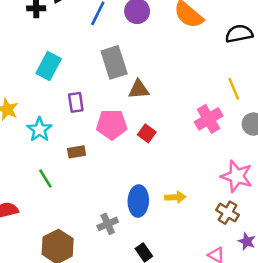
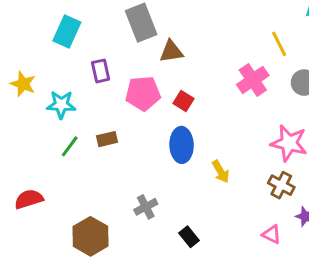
cyan star: (39, 130) -> (61, 105), turned -30
brown rectangle: (77, 152) -> (107, 139), moved
green line: (45, 179) -> (70, 146), moved, turned 72
yellow arrow: (175, 197) -> (221, 172), turned 66
blue ellipse: (138, 201) -> (182, 145), moved

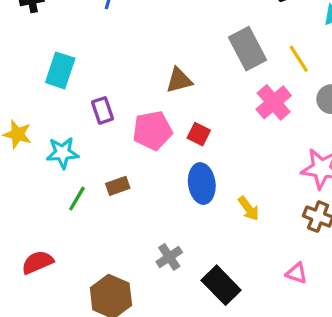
gray rectangle: (141, 23) -> (247, 49), moved
pink triangle: (272, 234) -> (297, 273), moved
black rectangle: (189, 237) -> (221, 285), size x1.6

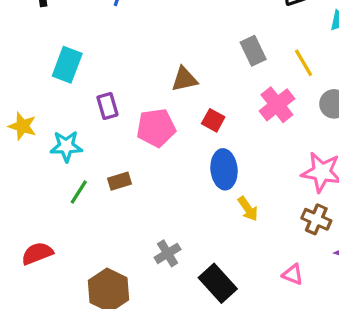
gray rectangle: (247, 49) -> (253, 51), size x0.7
red square: (199, 134) -> (213, 120), moved
blue ellipse: (202, 184) -> (224, 169), moved

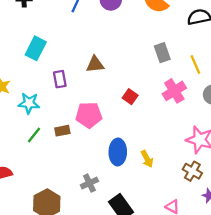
brown triangle: (184, 79) -> (95, 64), moved
pink pentagon: (156, 128) -> (89, 115), moved
blue ellipse: (224, 169) -> (118, 152), moved

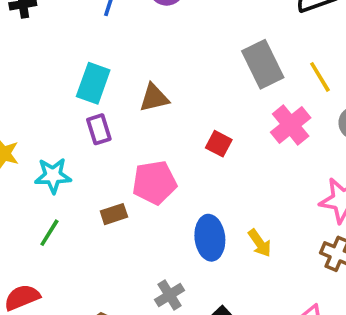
cyan rectangle: (36, 48) -> (93, 83), moved
gray rectangle: (162, 53) -> (263, 64), size x1.4
green line: (34, 135) -> (49, 233), moved

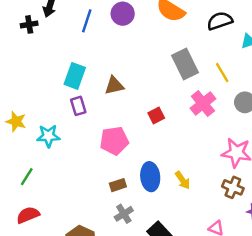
red square: (219, 144) -> (156, 116), turned 35
brown rectangle: (114, 214) -> (118, 185), moved
green line: (49, 233) -> (27, 177), moved

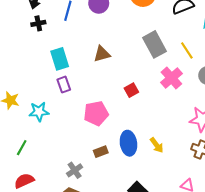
black cross: (29, 24) -> (38, 23), moved
cyan rectangle: (75, 76) -> (60, 59), turned -35
brown triangle: (114, 86) -> (102, 54), moved
gray cross: (124, 214) -> (75, 170), moved

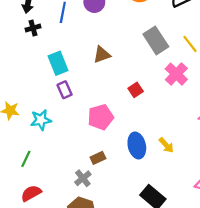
brown rectangle: (101, 152) -> (98, 158), moved

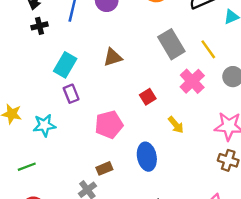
cyan rectangle: (58, 63) -> (65, 65), turned 50
yellow arrow: (166, 145) -> (176, 125), moved
green line: (26, 159) -> (27, 167), turned 42

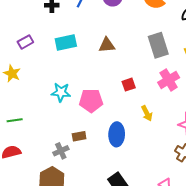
cyan rectangle: (65, 65) -> (66, 42), turned 35
purple rectangle: (71, 94) -> (25, 42), moved, turned 70
cyan star: (44, 125) -> (61, 92), moved

